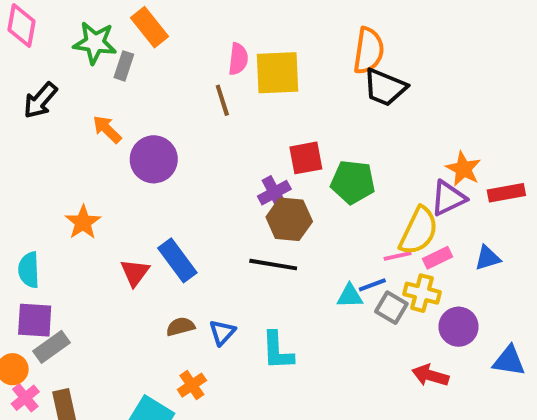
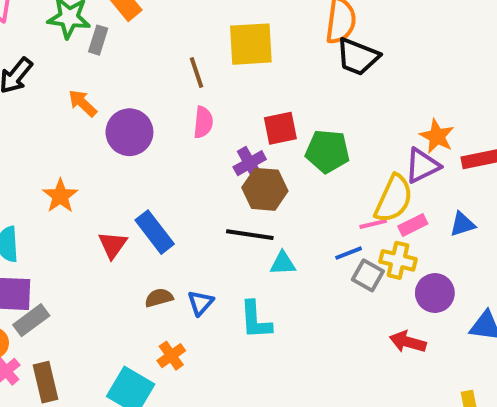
pink semicircle: (238, 59) -> (203, 122), moved
cyan triangle: (350, 296) -> (283, 263), moved

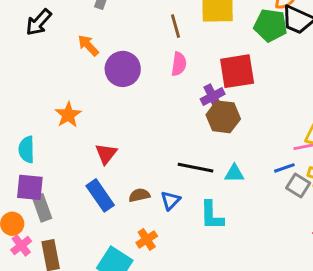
red square: (280, 128) -> (237, 71), size x1.4
green pentagon: (327, 151) -> (270, 25), moved
blue rectangle: (155, 232) -> (100, 195), moved
black line: (250, 235) -> (195, 168), moved
gray rectangle: (31, 320) -> (42, 208), turned -76

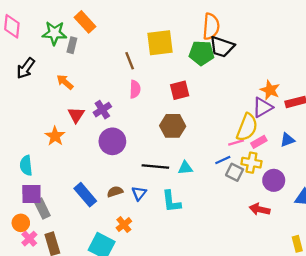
purple circle: (123, 69) -> (112, 141), moved
red square: (237, 71) -> (180, 90), size x0.7
purple cross: (213, 97) -> (102, 110), moved
red triangle: (106, 154) -> (76, 115), moved

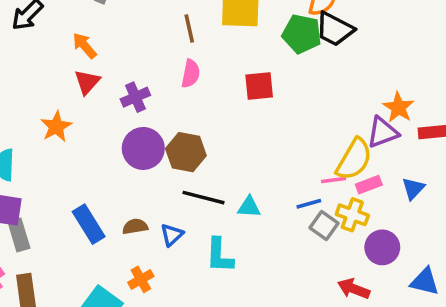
red triangle: (76, 115) -> (87, 82), moved
brown hexagon: (173, 126) -> (186, 152), moved
blue triangle: (287, 140) -> (413, 188), turned -35

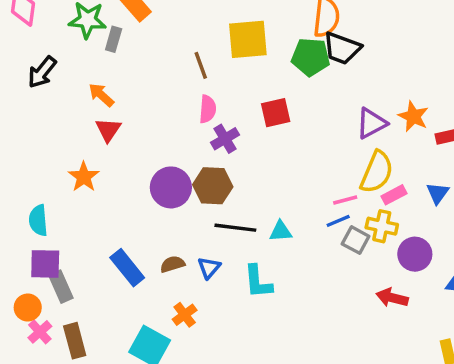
purple cross: (135, 97) -> (225, 139), moved
purple triangle: (383, 132) -> (371, 123), moved
pink line: (333, 180) -> (345, 200), moved

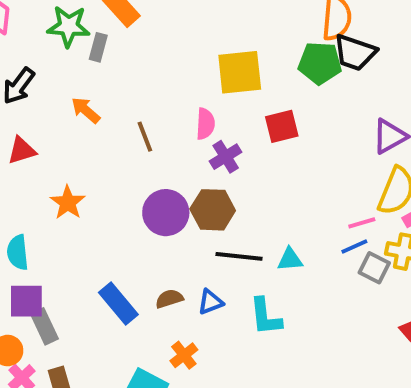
yellow square: (248, 39) -> (240, 72), moved
brown line: (201, 65) -> (145, 137), moved
red triangle: (108, 130) -> (22, 150), moved, turned 40
blue triangle: (209, 268) -> (210, 302), turned 30

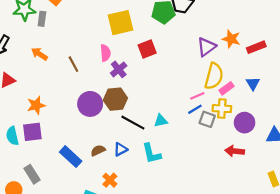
orange star: (68, 203) -> (36, 105), turned 30
black line: (239, 256) -> (133, 123), turned 30
purple square: (26, 301) -> (32, 132), moved

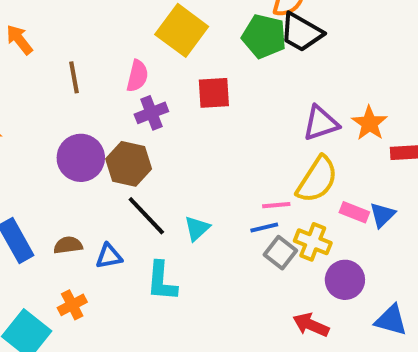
yellow square: (120, 23) -> (182, 30), turned 32
pink rectangle: (227, 88) -> (354, 212), moved, turned 40
cyan triangle: (161, 121) -> (197, 228), turned -48

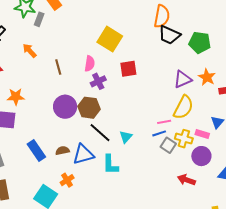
green pentagon: (264, 36) -> (200, 43), moved
pink rectangle: (354, 212) -> (202, 134), moved
blue triangle: (109, 256) -> (83, 154), size x1.6

